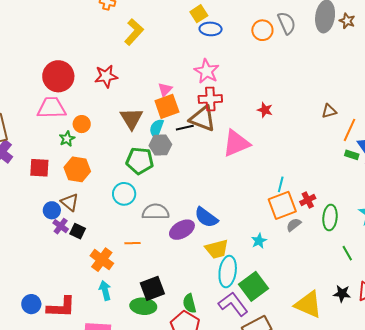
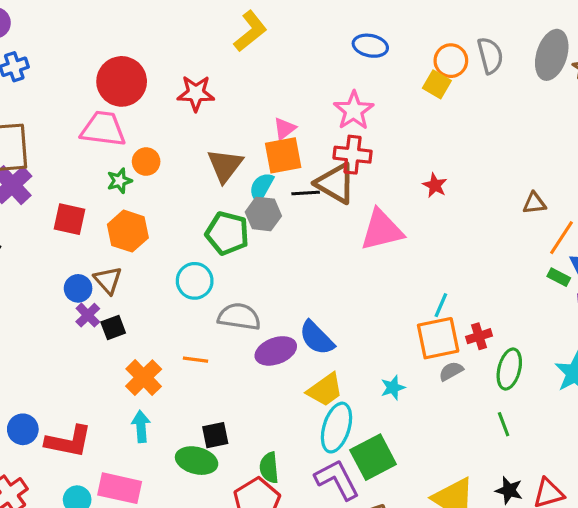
yellow square: (199, 14) -> (437, 84), moved, turned -36
black square: (78, 231) -> (113, 327), turned 35
yellow trapezoid: (217, 249) -> (325, 390), turned -30
green line: (347, 253) -> (504, 424), moved
black square: (152, 288) -> (215, 435), size x0.7

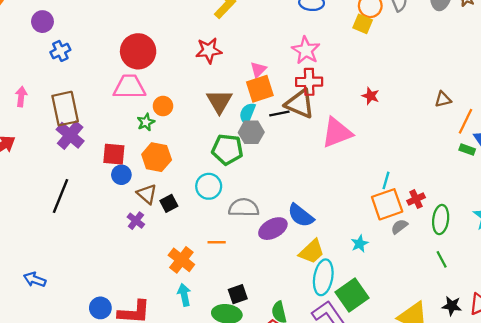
red star: (196, 93) -> (209, 50), moved
blue circle: (78, 288) -> (121, 175), moved
black square: (113, 327) -> (169, 203), moved

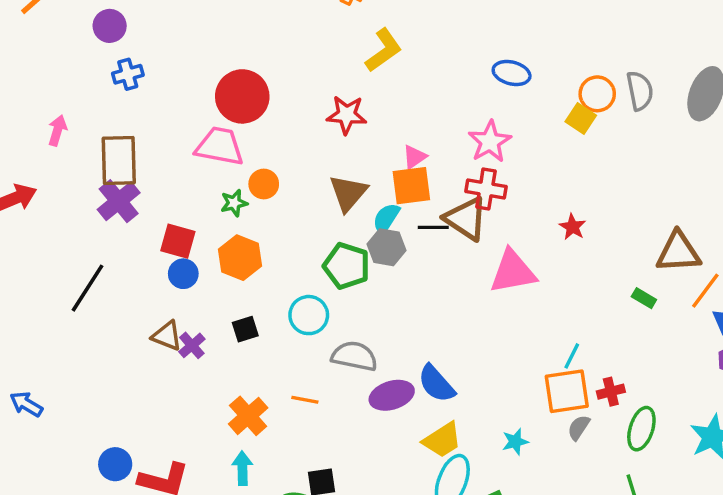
brown triangle: (443, 99) -> (678, 252), size x1.8
green rectangle: (467, 150) -> (644, 298), moved
brown triangle: (147, 194) -> (167, 336), moved, turned -30
gray semicircle: (399, 227) -> (579, 428), turned -30

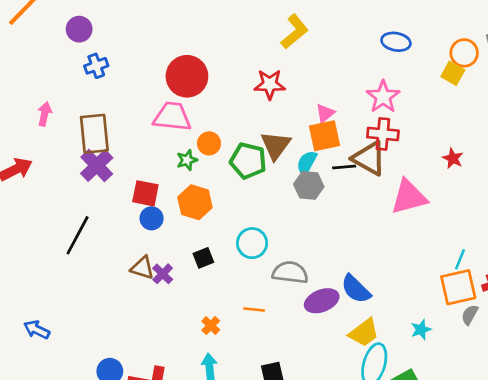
green pentagon: (347, 266) -> (248, 161), moved
orange cross: (248, 416) -> (211, 326), size x0.6

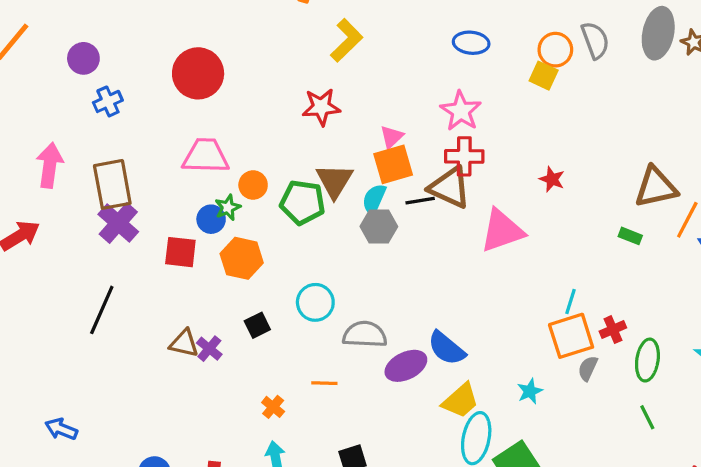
red circle: (187, 76) -> (198, 73), moved
pink arrow: (45, 114) -> (50, 165), size x1.5
blue circle: (152, 218) -> (211, 219), moved

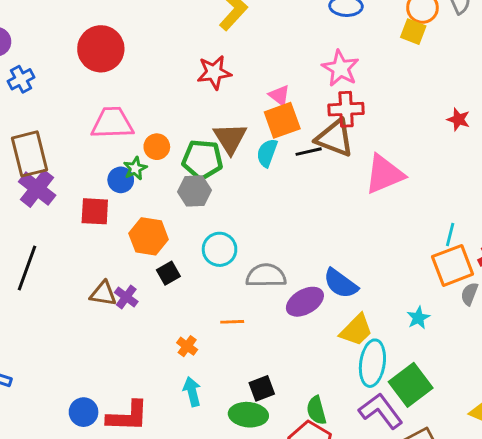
pink triangle: (392, 137) -> (279, 95), turned -35
red star: (552, 179) -> (458, 119), moved
gray hexagon: (379, 227) -> (194, 191), moved
orange hexagon: (242, 258) -> (149, 236), moved

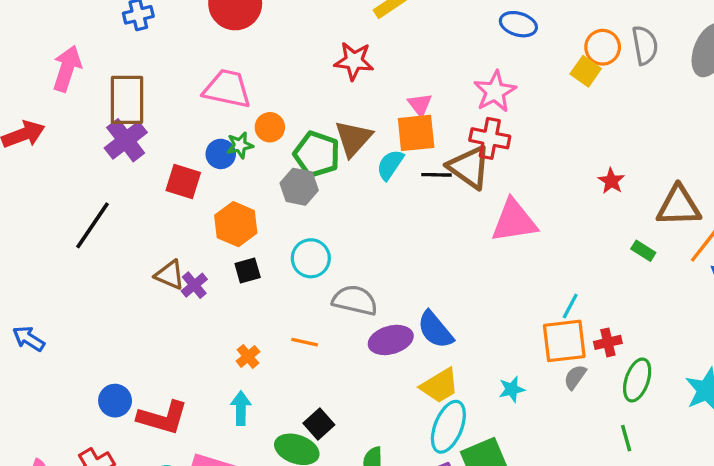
black square: (262, 388) -> (319, 424), turned -35

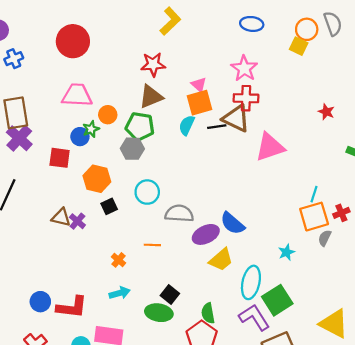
brown triangle: (353, 138) -> (151, 97), moved, turned 35
yellow trapezoid: (440, 386) -> (221, 260), moved
cyan arrow: (241, 408) -> (120, 293), turned 84

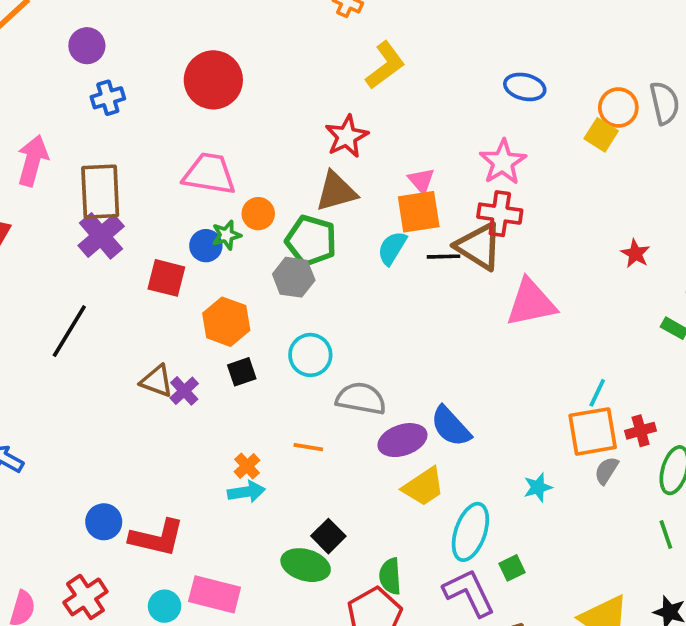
red star: (153, 64) -> (347, 136), turned -30
cyan arrow: (120, 293) -> (246, 492), moved
green square: (277, 300) -> (512, 568), size x0.5

